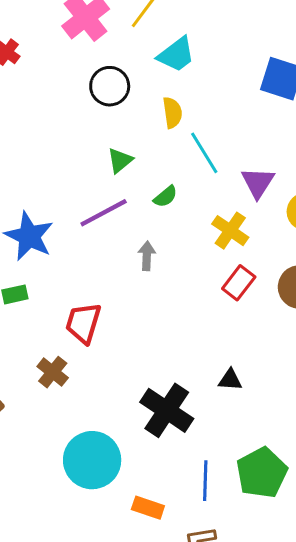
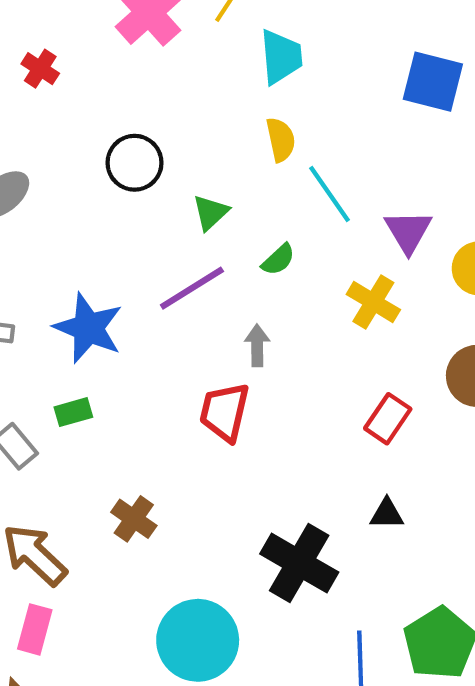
cyan trapezoid: (176, 54) -> (281, 57), turned -54
black circle: (110, 86) -> (135, 163), moved
red rectangle: (239, 283) -> (388, 419), moved
red trapezoid: (83, 323) -> (225, 412), moved

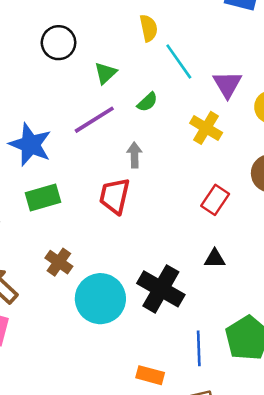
green rectangle: (73, 412) -> (43, 198), moved, size x1.5
cyan circle: (198, 640) -> (100, 299), moved

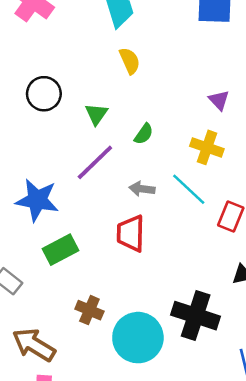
cyan line: (179, 61) -> (189, 189), moved
purple triangle: (227, 84) -> (219, 100), size x0.7
gray arrow: (134, 155) -> (142, 189), turned -70

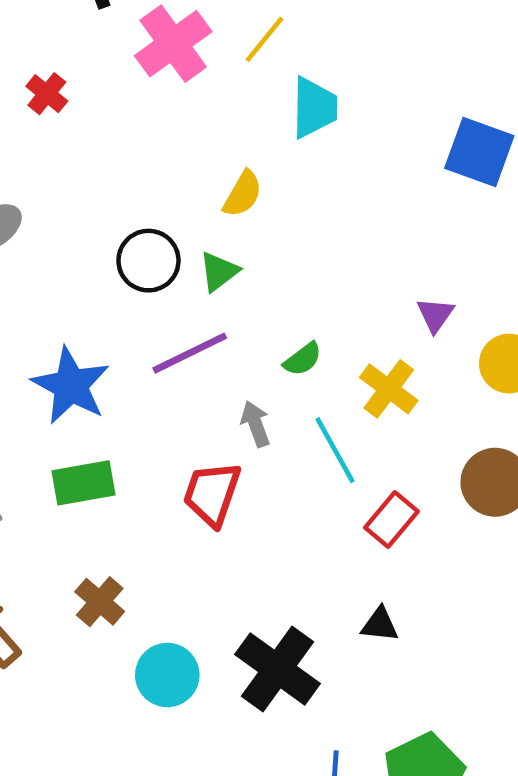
yellow semicircle: (130, 61) -> (243, 194), moved, turned 36
black circle: (44, 94) -> (148, 261), moved
green semicircle: (144, 134) -> (303, 359), moved
gray arrow: (142, 189) -> (255, 424), turned 45
cyan circle: (138, 338) -> (167, 675), size x0.7

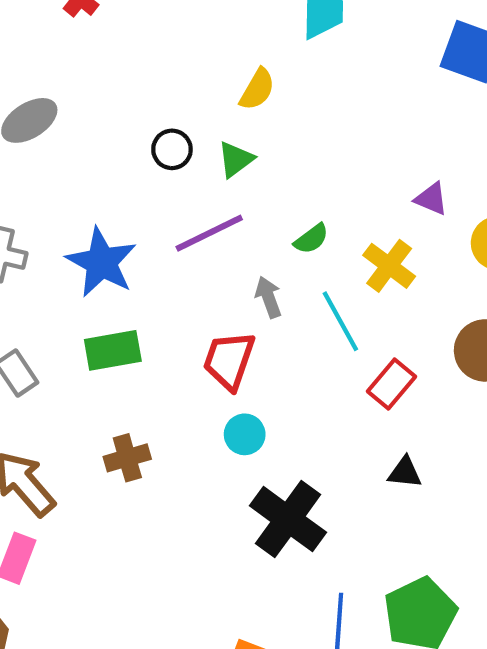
black circle: (148, 261) -> (172, 149), size x0.7
purple triangle: (435, 315) -> (431, 199), turned -42
brown cross: (100, 602) -> (127, 458), turned 33
black triangle: (380, 625) -> (405, 472), moved
cyan circle: (167, 675) -> (245, 434), moved, size x0.7

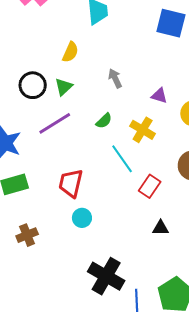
black circle: (172, 149) -> (33, 85), size x1.4
gray arrow: (268, 297) -> (115, 78), moved
black cross: (288, 519) -> (106, 276), moved

